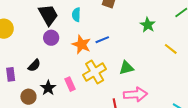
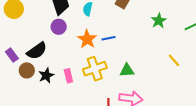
green star: (148, 25) -> (159, 21), moved
black semicircle: (34, 65) -> (37, 51), size x1.5
purple rectangle: (11, 74) -> (12, 55), turned -40
brown circle: (28, 97) -> (27, 70), moved

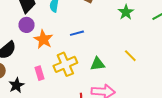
orange star: (87, 39) -> (43, 39), moved
yellow line: (174, 60) -> (130, 56), moved
black star: (46, 75) -> (16, 85), moved

